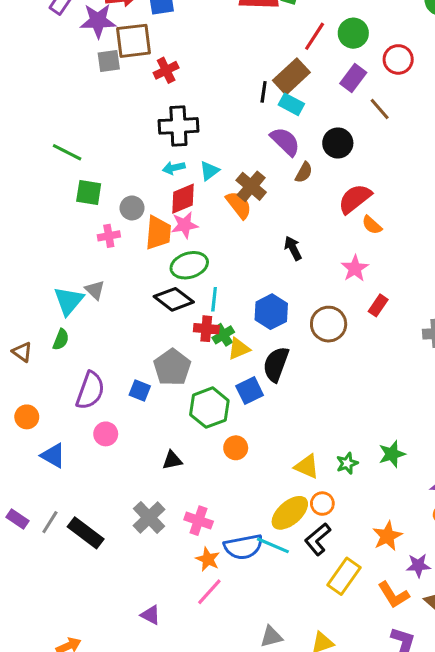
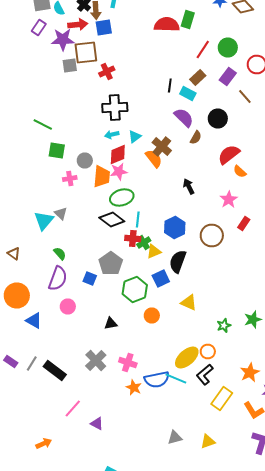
brown rectangle: (291, 76) -> (198, 78), moved, size x0.7
green semicircle: (61, 340) -> (60, 254), moved, turned -64
orange circle: (27, 417) -> (17, 296), size x1.6
yellow triangle: (307, 466) -> (189, 302), moved
pink line: (209, 592) -> (73, 408), moved

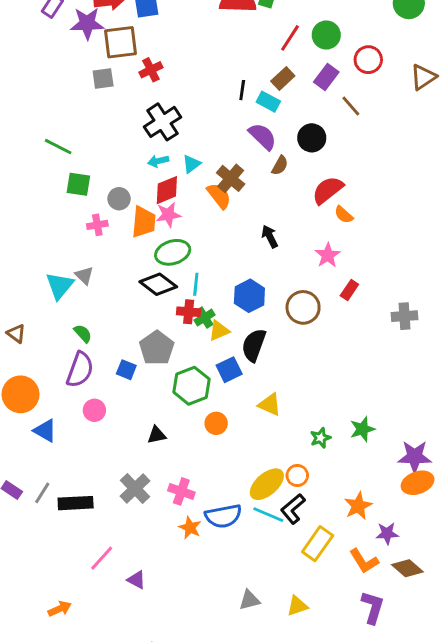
gray square: (70, 66) -> (103, 78), moved
black cross: (115, 108) -> (163, 122), turned -30
black rectangle: (55, 370) -> (76, 503), turned -40
cyan line: (176, 378) -> (268, 515), moved

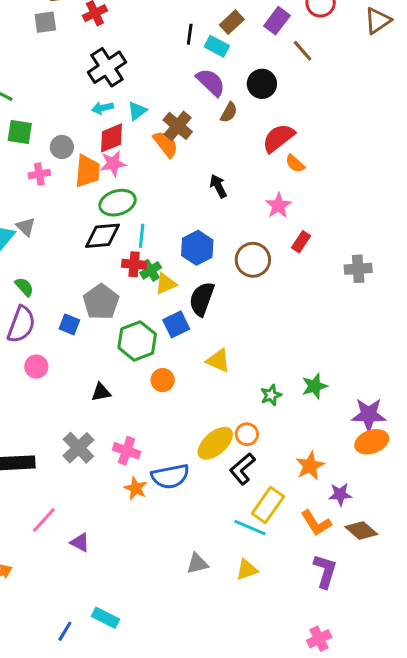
black diamond: (158, 284) -> (102, 236), turned -42
cyan line: (268, 515) -> (250, 527), moved

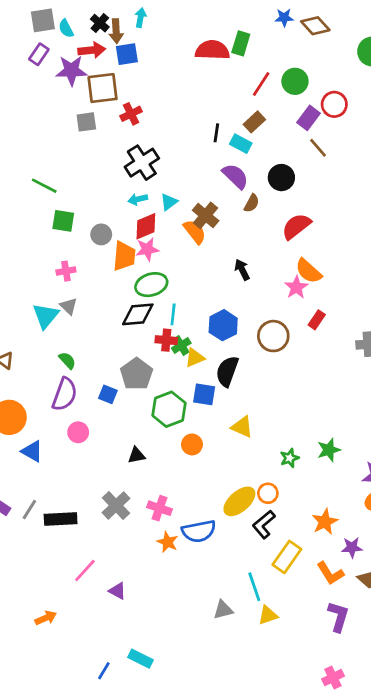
purple rectangle: (277, 21) -> (309, 118), moved
orange semicircle: (295, 164) -> (309, 271), moved, size x1.5
pink cross: (39, 174) -> (66, 271), moved
blue square: (176, 324) -> (204, 394), turned 35
cyan line: (250, 527) -> (254, 587), moved, turned 48

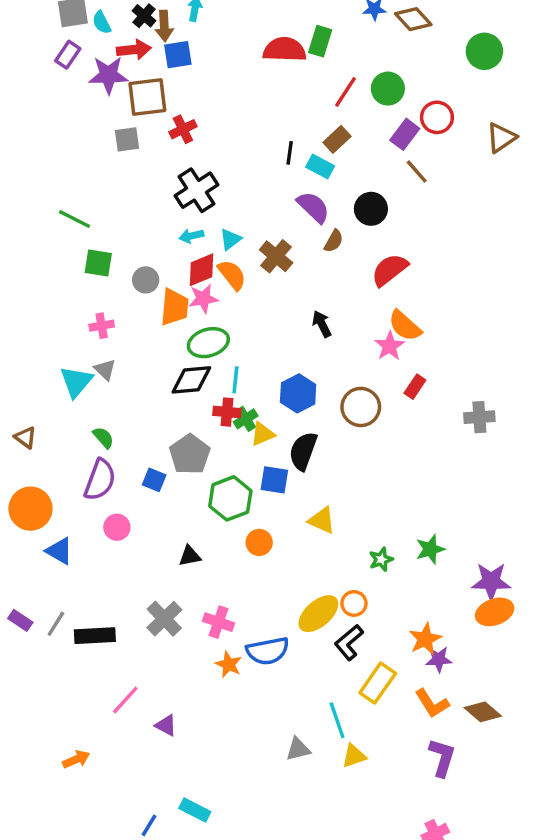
orange semicircle: (195, 232) -> (232, 275), moved
purple star: (352, 547) -> (439, 659), moved

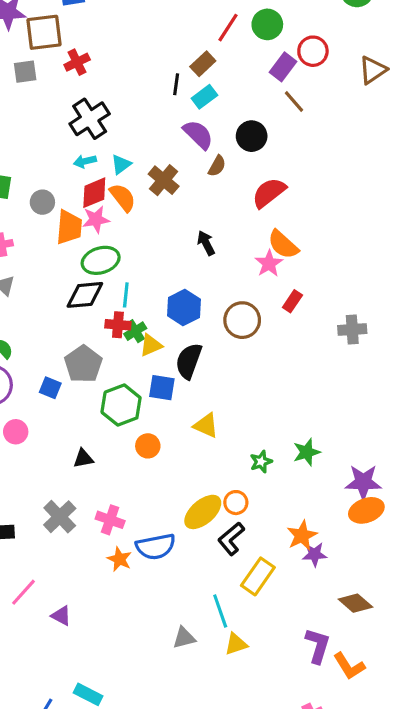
brown rectangle: (337, 139) -> (203, 64), moved
cyan rectangle: (320, 166) -> (204, 97), turned -65
orange L-shape: (432, 703) -> (349, 666), moved

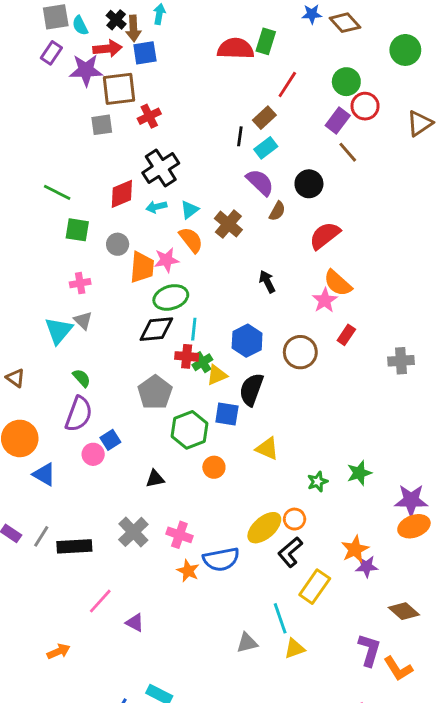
green circle: (267, 24) -> (346, 82), moved
red diamond: (94, 193) -> (122, 194), moved
blue square: (50, 388) -> (110, 440), moved, turned 36

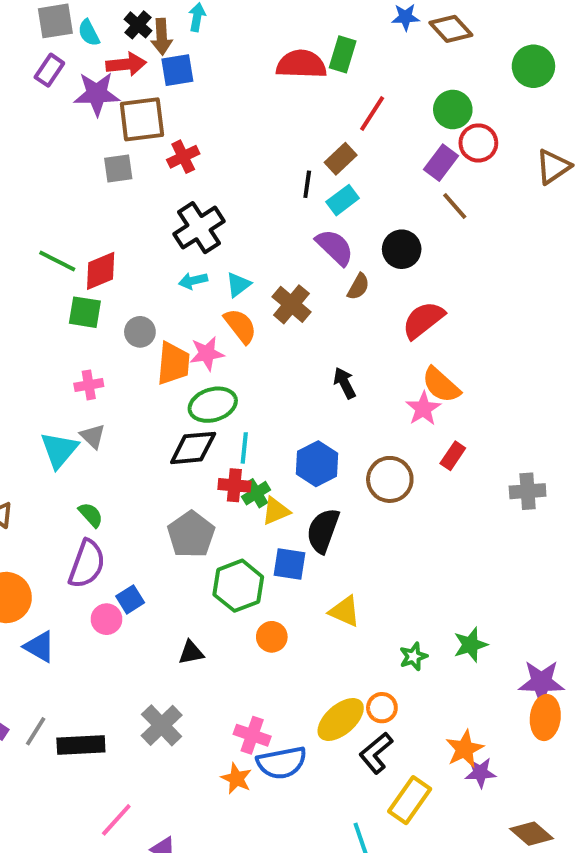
red diamond: (122, 194) -> (101, 271), moved
orange ellipse: (414, 526) -> (545, 718), turned -64
pink cross: (179, 535) -> (252, 735), moved

